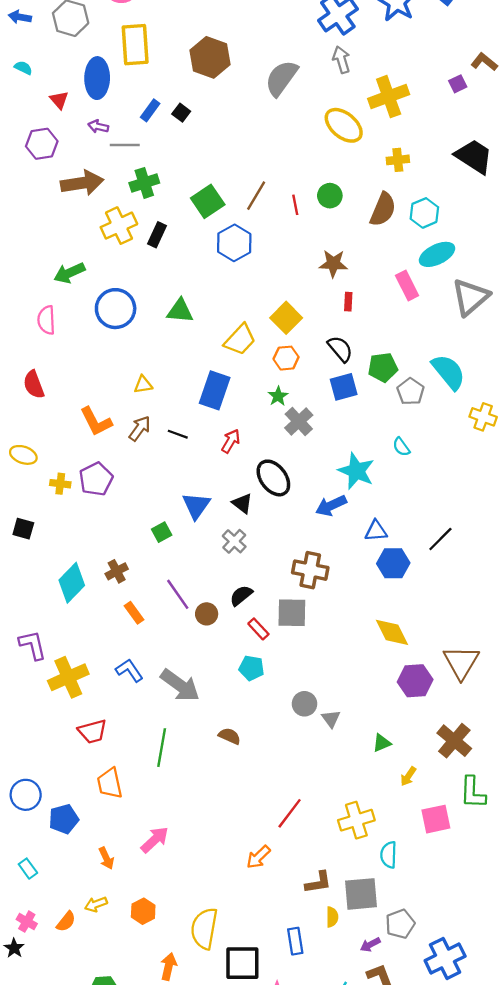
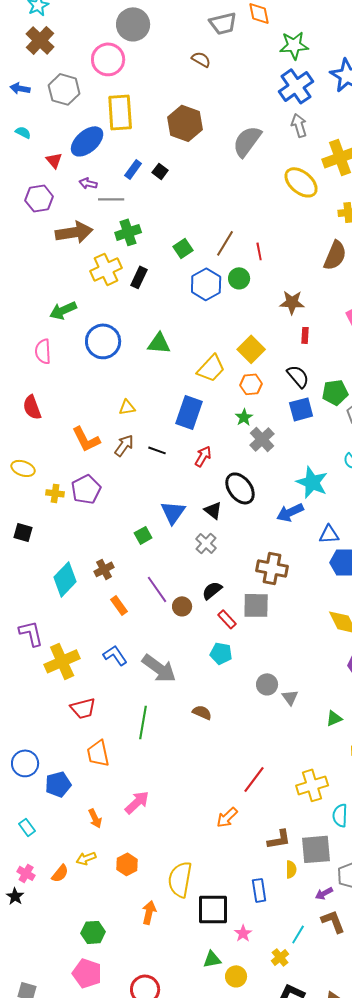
blue ellipse: (97, 78) -> (87, 141), turned 48
green circle: (330, 196) -> (239, 278), moved
green square: (208, 201) -> (183, 248), size x0.7

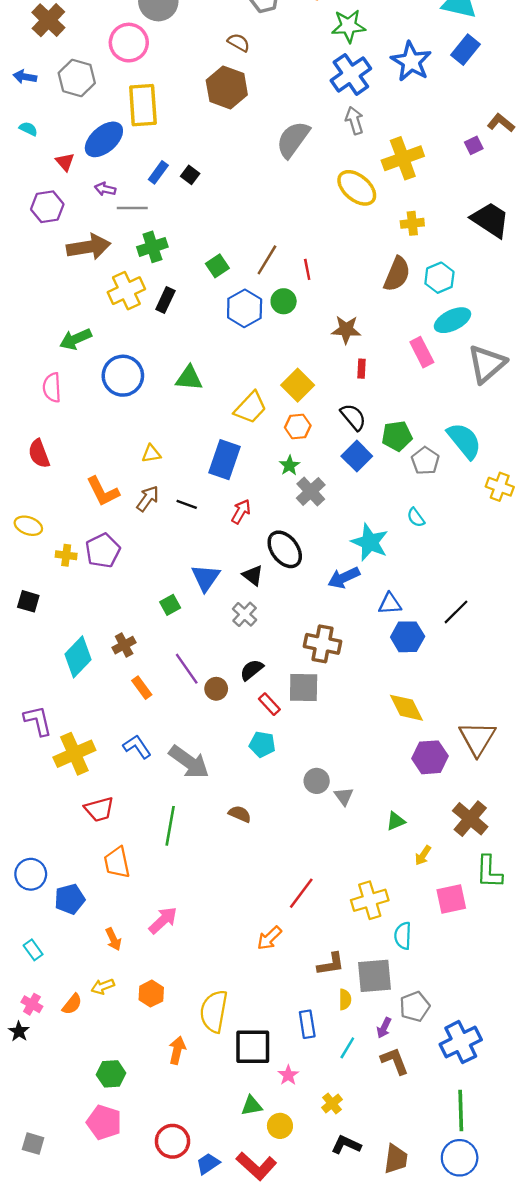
brown hexagon: (185, 123) -> (227, 87), moved
blue square: (301, 409) -> (357, 456), turned -30
purple arrow: (324, 893) -> (384, 1028), turned -36
cyan line: (298, 934) -> (347, 1048), moved

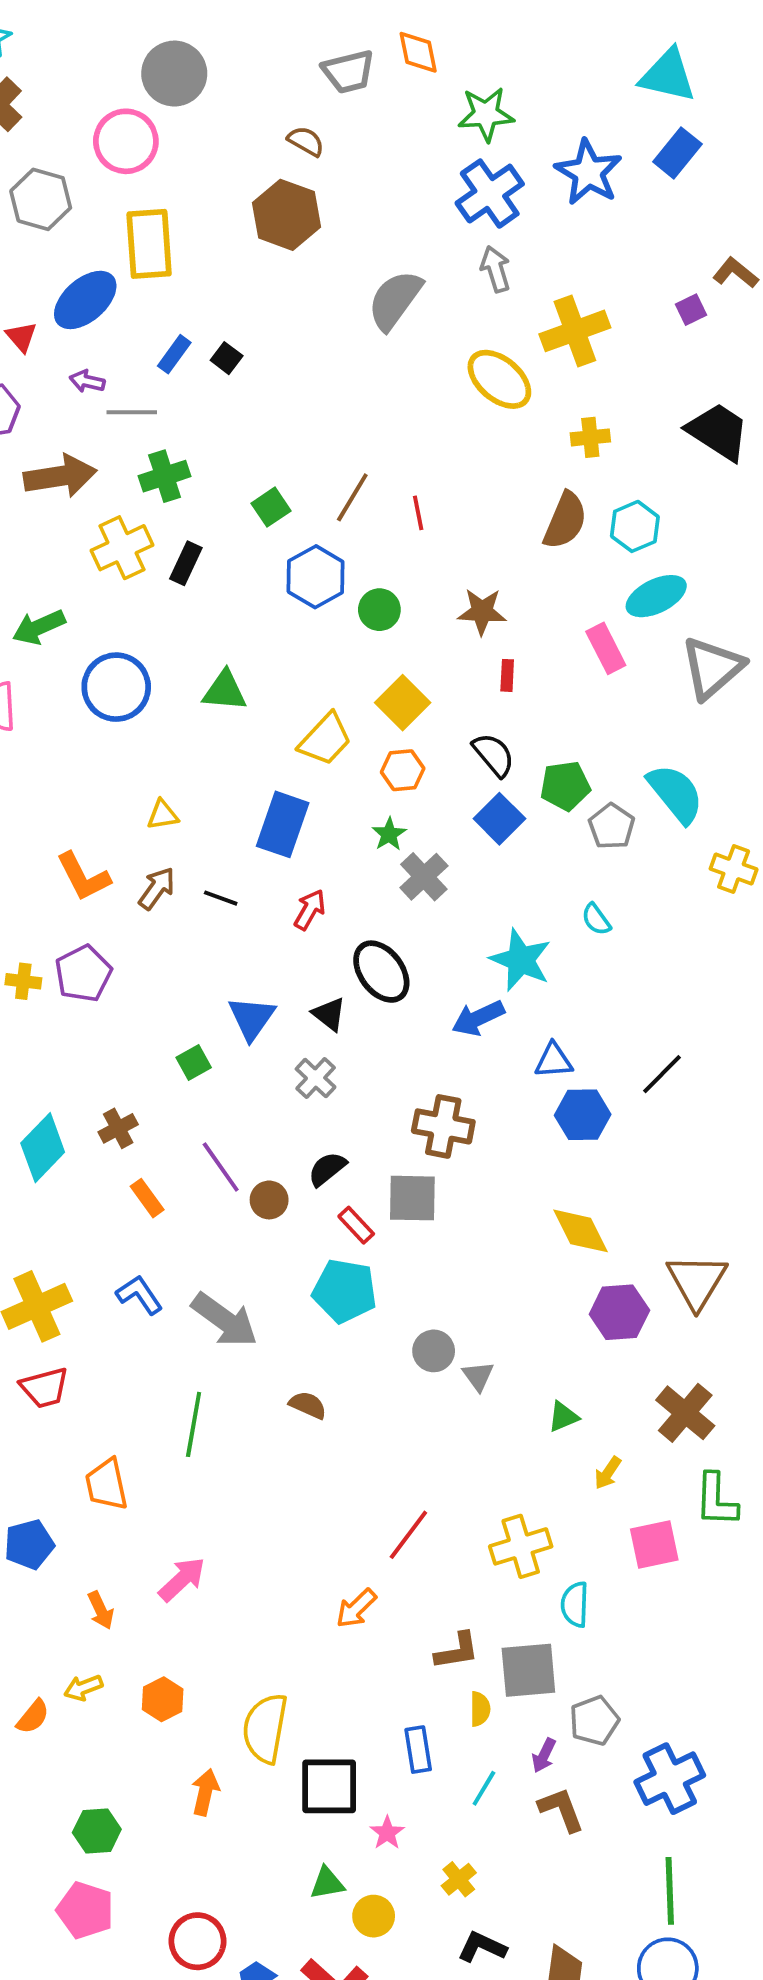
green circle: (284, 301) -> (379, 610), moved
cyan pentagon: (262, 744) -> (345, 1291), size x1.5
red trapezoid: (99, 809) -> (45, 1388), moved

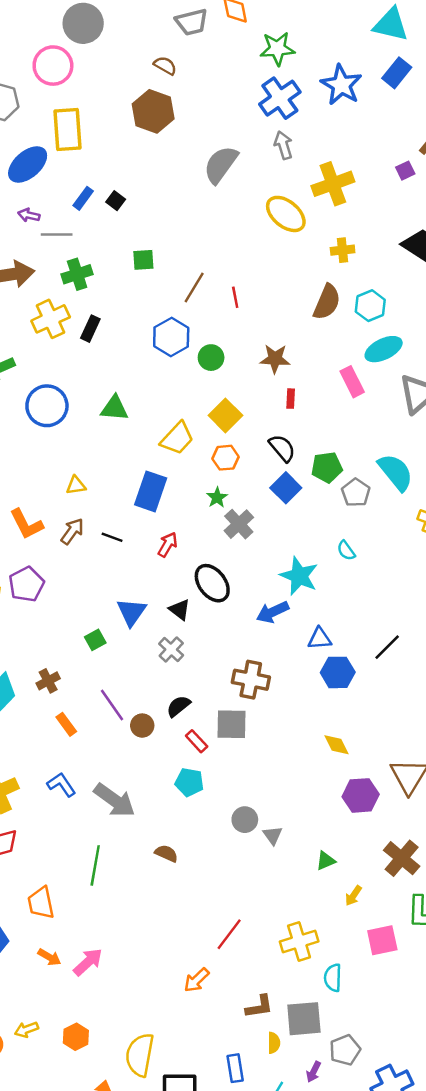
green square: (271, 507) -> (143, 260), moved, turned 30
yellow diamond: (581, 1231) -> (336, 745), size x0.7
cyan pentagon: (345, 1291) -> (189, 782), size x0.7
orange arrow: (101, 1610) -> (49, 957), moved, turned -35

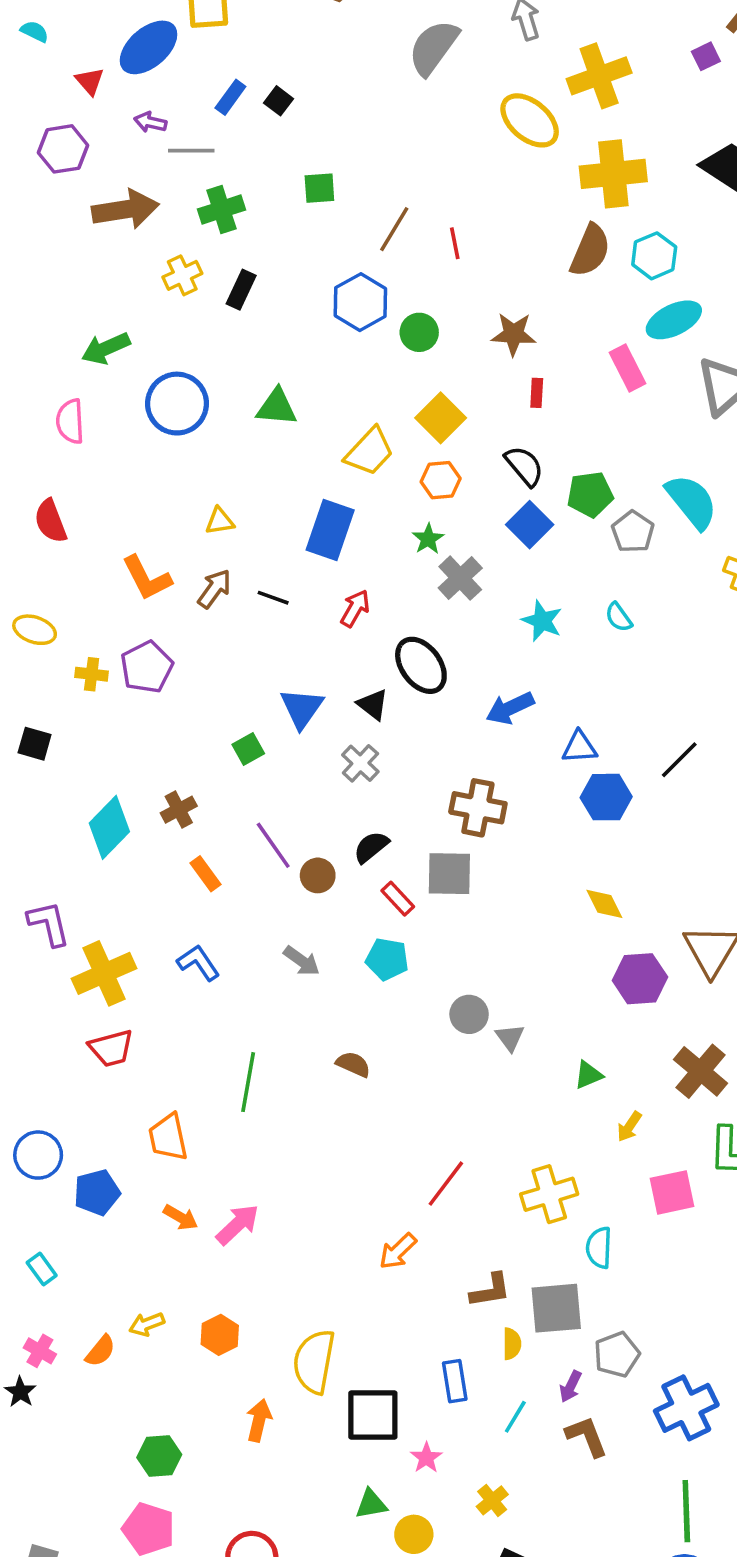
yellow cross: (343, 250) -> (613, 174), size x1.8
yellow cross: (51, 319) -> (182, 275), size x0.7
cyan star: (299, 576) -> (542, 621), moved, size x0.7
gray arrow: (114, 800) -> (302, 961), moved, size x0.6

